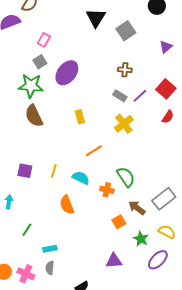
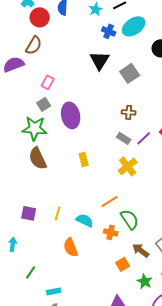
purple ellipse: (67, 73) -> (71, 115), turned -50
orange line: (94, 151) -> (110, 201), moved

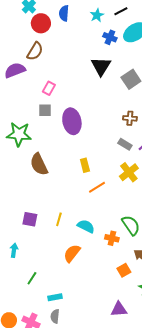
gray square: (44, 104) -> (45, 110), turned 32
green star: (35, 128) -> (19, 134), moved
orange line: (110, 201) -> (97, 187), moved
orange semicircle: (71, 247) -> (72, 253), turned 60

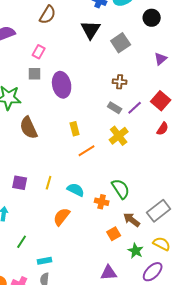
brown semicircle: (35, 51) -> (48, 15), moved

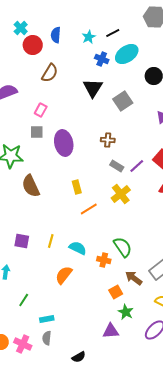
brown cross: (120, 82) -> (108, 140), moved
green star: (136, 251) -> (126, 312), moved

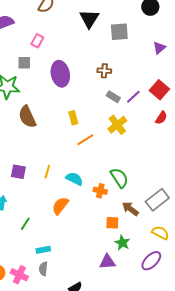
gray square: (123, 101) -> (119, 32), turned 30
gray square: (37, 132) -> (24, 63), moved
orange square: (116, 292) -> (112, 223), turned 32
green line: (24, 300) -> (25, 224), moved

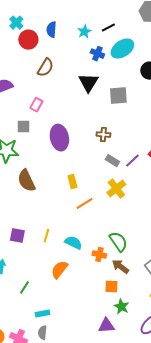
brown arrow: (130, 209) -> (120, 267), moved

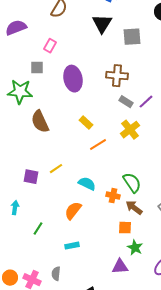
brown cross: (103, 135) -> (117, 76), size x1.5
yellow rectangle: (72, 182) -> (86, 123), turned -32
yellow line: (46, 236) -> (56, 169), moved, turned 40
cyan rectangle: (42, 314) -> (72, 246), moved

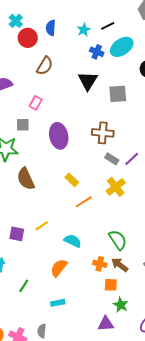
orange cross: (113, 196) -> (100, 264), moved

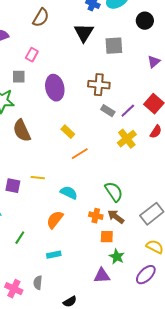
yellow cross: (116, 187) -> (127, 139), moved
yellow line: (42, 226) -> (38, 178), turned 40

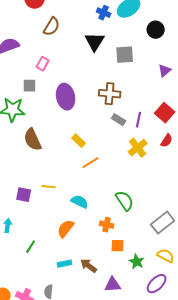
purple line: (128, 111) -> (139, 120), turned -35
brown arrow: (116, 217) -> (89, 266), moved
green star: (117, 257) -> (137, 262), moved

